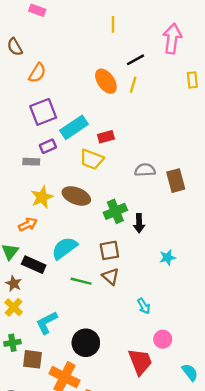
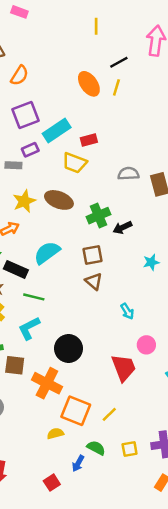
black arrow: (139, 223) -> (122, 228), turned 66
green line: (81, 281) -> (34, 297), moved

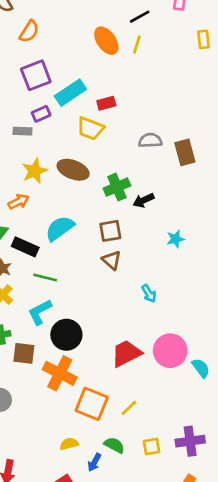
pink circle: (146, 345) -> (170, 351), moved, size x1.6
black circle: (69, 348) -> (66, 335), moved
red trapezoid: (124, 368) -> (126, 353), moved, turned -96
yellow semicircle: (55, 433) -> (69, 444), moved

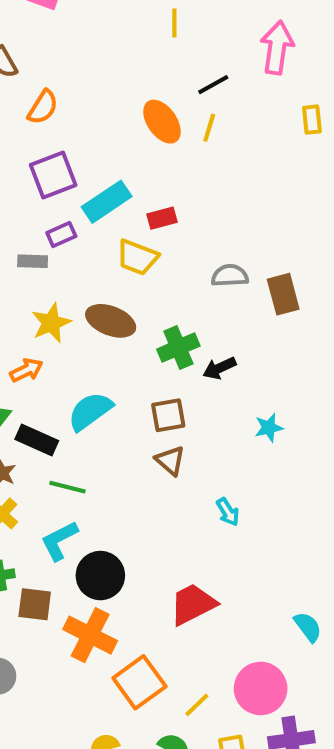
pink circle: (170, 351) -> (261, 688), moved
orange square: (92, 404) -> (139, 682), turned 32
yellow line: (129, 408) -> (197, 705), moved

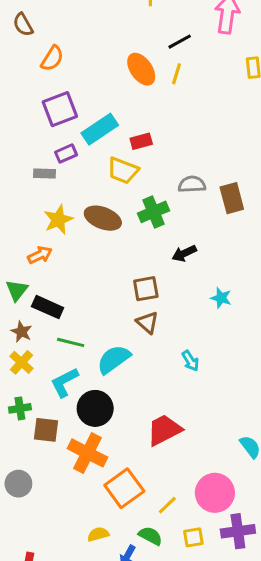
green cross: (178, 348) -> (153, 212), moved
cyan semicircle: (90, 411) -> (114, 359), moved
cyan star: (269, 428) -> (221, 298), turned 30

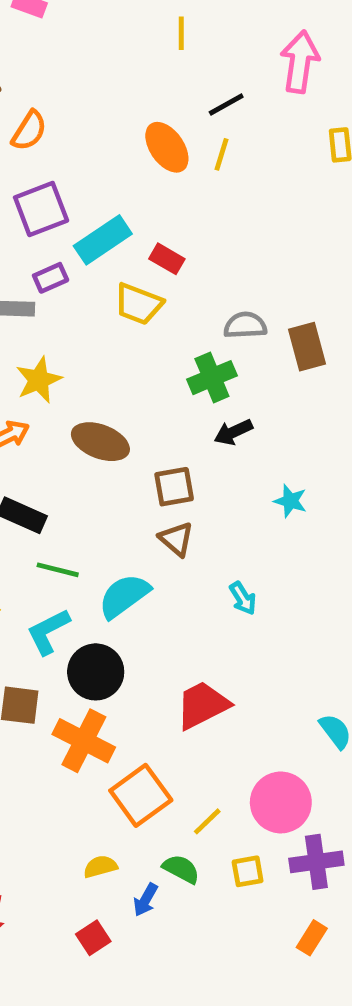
red rectangle: (141, 141) -> (167, 259), turned 45
green cross: (153, 212) -> (212, 378), moved
brown ellipse: (103, 218) -> (100, 442), moved

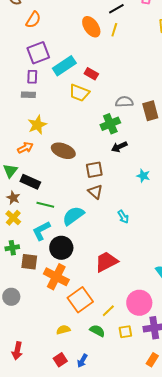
purple rectangle: (51, 278) -> (32, 77), moved, turned -64
blue arrow: (146, 900) -> (82, 361), moved

